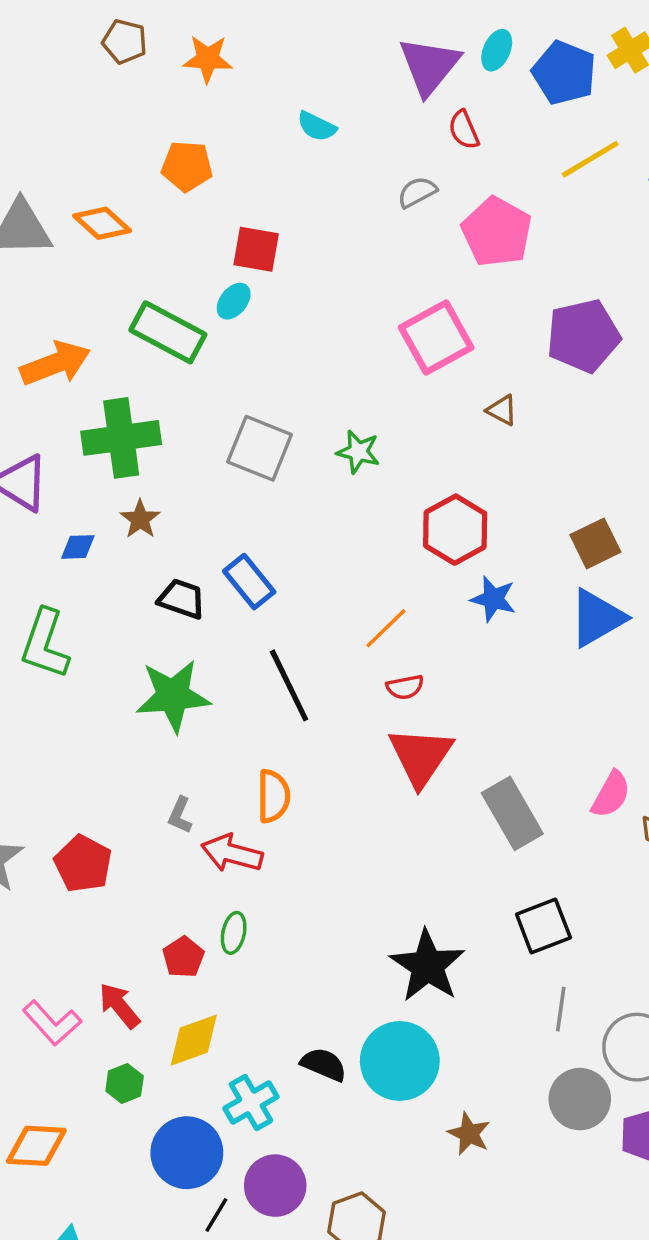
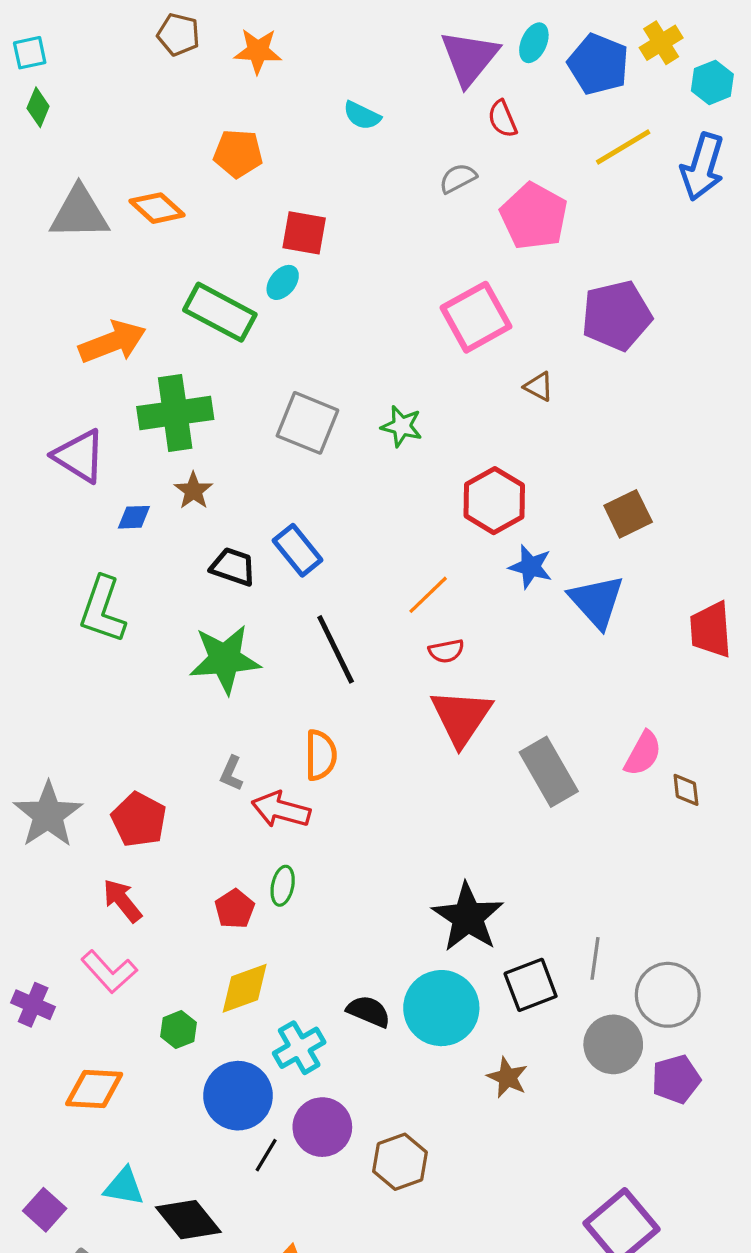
blue triangle: (597, 618) -> (597, 601), moved, turned -42
black square: (543, 926) -> (531, 985), moved
red arrow: (119, 1006) -> (122, 901), moved

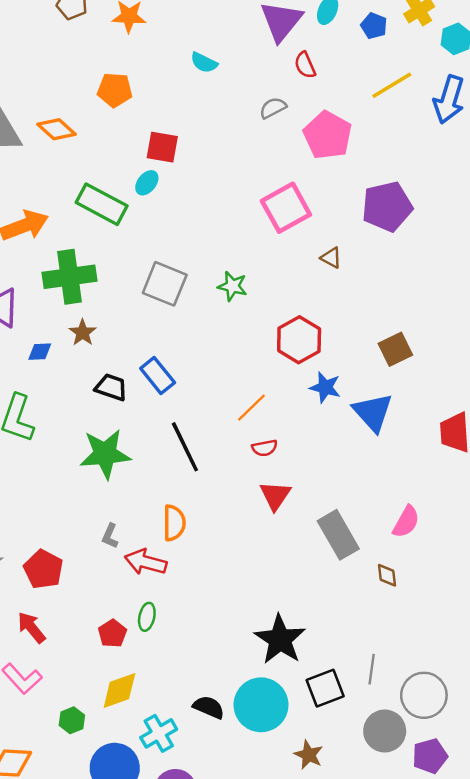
blue pentagon: (598, 64) -> (374, 26), size x0.6
red triangle: (461, 717) -> (275, 496), size x0.7
brown diamond: (686, 790) -> (387, 575), moved

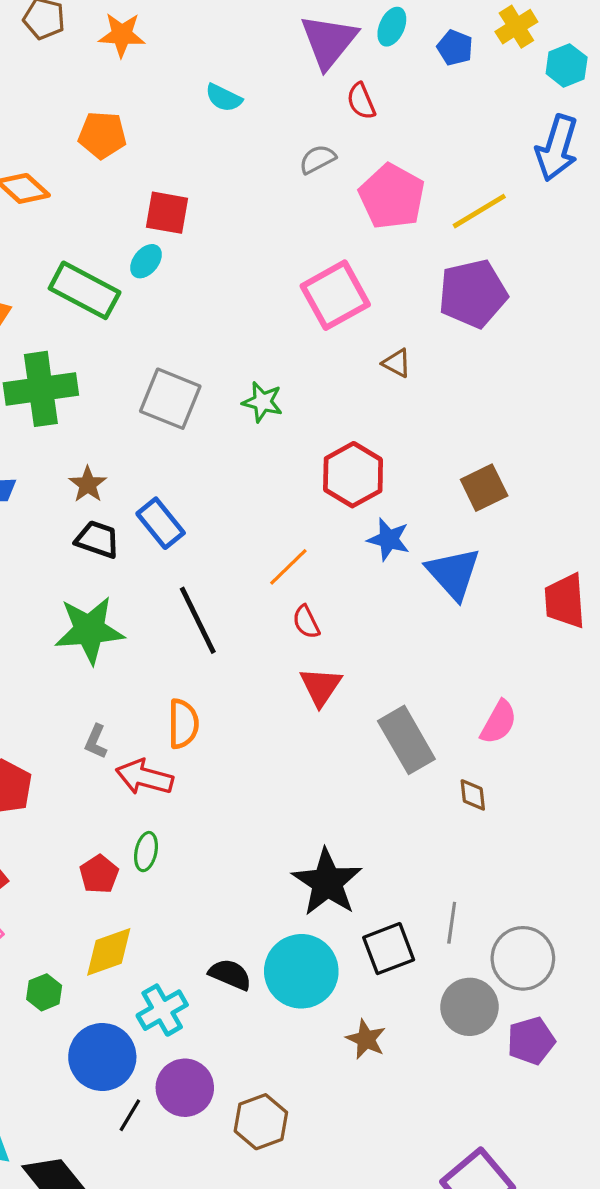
yellow line: (392, 85) -> (479, 211), moved
brown star: (83, 333) -> (88, 484), moved
red semicircle: (265, 448) -> (306, 622), turned 75

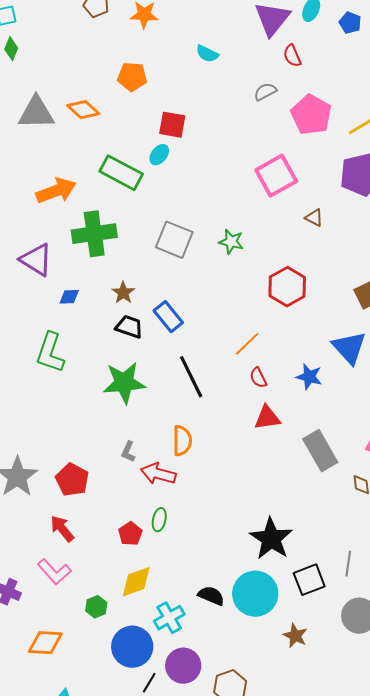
blue star: (389, 539) -> (309, 377), moved
red triangle: (321, 687) -> (267, 418), turned 48

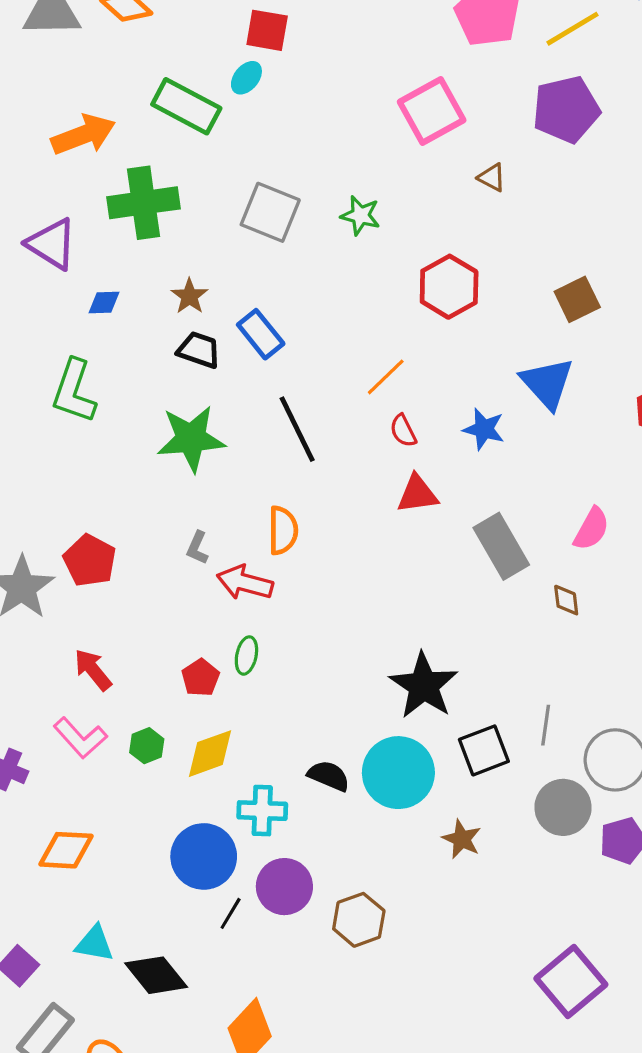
red pentagon: (72, 480) -> (90, 560), moved
green hexagon: (96, 607) -> (147, 746), moved
cyan cross: (169, 618) -> (262, 811), turned 32

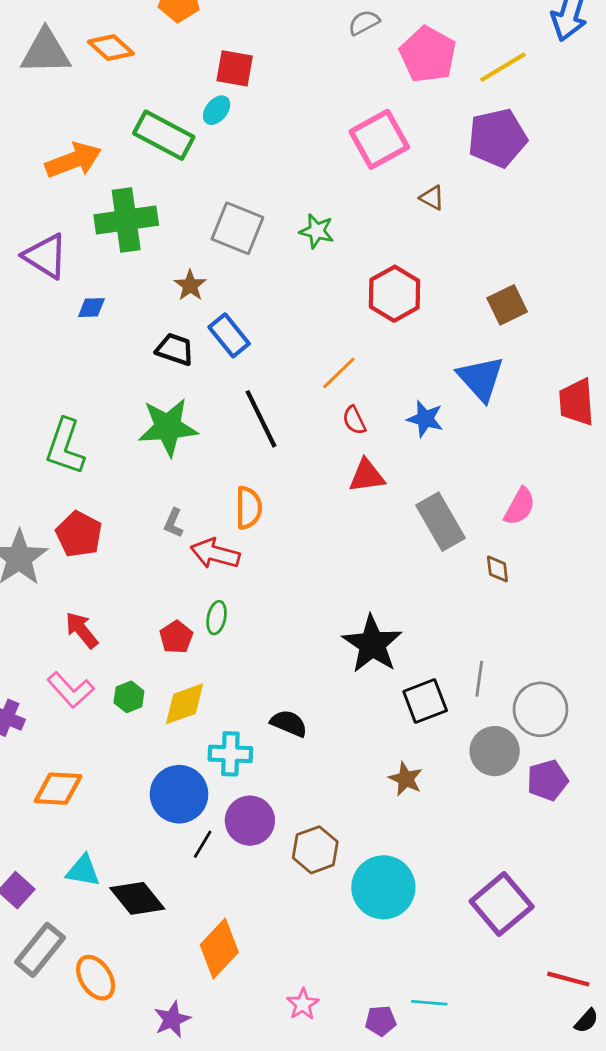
brown star: (189, 296) -> (190, 285), moved
green L-shape: (74, 391) -> (65, 447), moved
cyan circle: (398, 773) -> (383, 887), moved

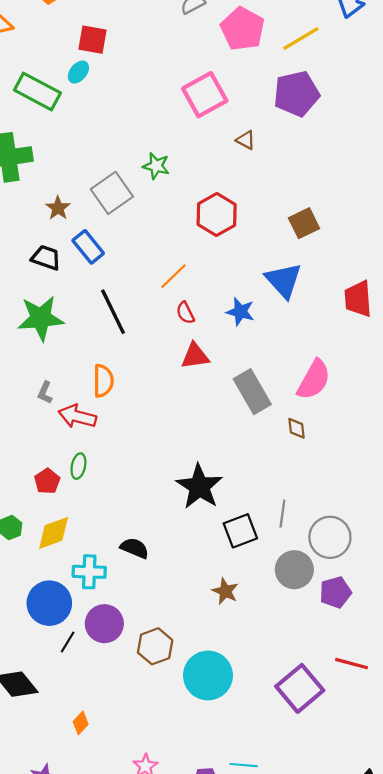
gray square: (237, 228) -> (112, 193), moved, turned 33
pink semicircle: (520, 506) -> (314, 380), size x1.4
orange diamond: (219, 948) -> (81, 723), size x0.5
red line: (568, 979) -> (352, 664), moved

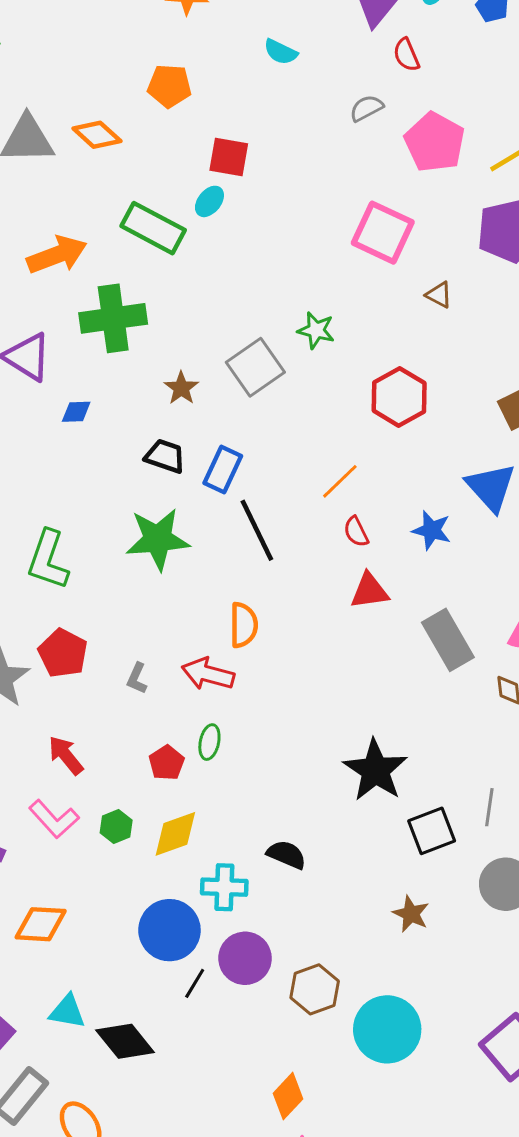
pink square: (205, 95) -> (383, 233), turned -36
blue rectangle: (88, 247) -> (223, 470), moved, turned 64
gray L-shape: (45, 393) -> (137, 678), moved
orange diamond: (81, 723) -> (288, 1096), moved, size x1.4

